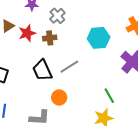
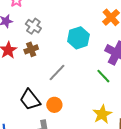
black trapezoid: (42, 70) -> (30, 100), moved
green line: (109, 96) -> (103, 76), moved

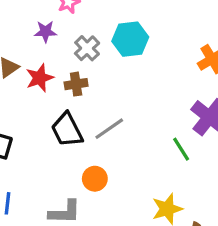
cyan hexagon: (78, 38) -> (130, 39), moved
black trapezoid: (30, 100) -> (67, 130), moved

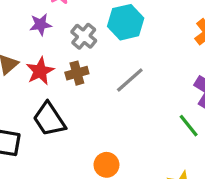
gray line: (109, 129) -> (130, 80), moved
black trapezoid: (67, 130) -> (49, 119), moved

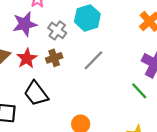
purple star: (41, 25) -> (25, 24), size x1.5

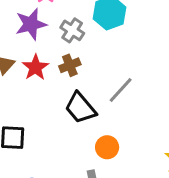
gray line: (93, 60) -> (121, 90), moved
black trapezoid: (36, 93) -> (80, 108), moved

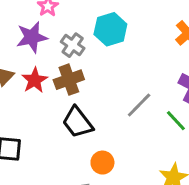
brown cross: (70, 65) -> (69, 80), size x1.4
gray line: (121, 90) -> (139, 105), moved

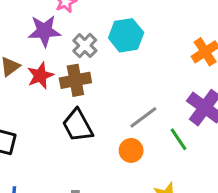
orange circle: (102, 163) -> (131, 150), moved

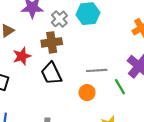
red star: (40, 76) -> (22, 56), moved
gray line: (143, 117) -> (97, 70), turned 30

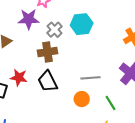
red star: (22, 56) -> (19, 77), moved, turned 30
green line: (120, 87) -> (111, 103), moved

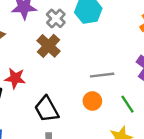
brown cross: (47, 52) -> (49, 46), turned -36
black trapezoid: (48, 81) -> (47, 109), moved

